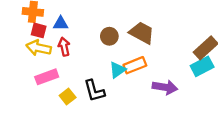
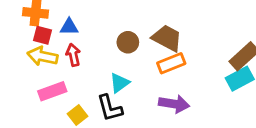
orange rectangle: (135, 65) -> (171, 63), moved
cyan triangle: (117, 70) -> (119, 83), moved
purple arrow: (165, 87) -> (174, 104), moved

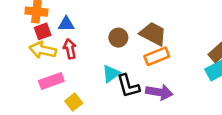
red square: (42, 35) -> (43, 31), turned -35
black L-shape: (110, 108) -> (128, 86), moved

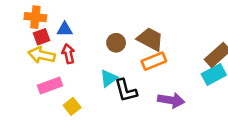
purple arrow: (159, 92) -> (171, 100), moved

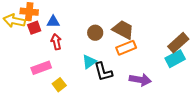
yellow arrow: (41, 55) -> (14, 21), moved

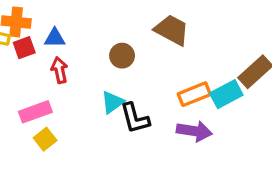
brown trapezoid: (123, 30) -> (172, 30), moved
orange rectangle: (126, 48) -> (194, 94), moved
cyan rectangle: (175, 59) -> (226, 94), moved
yellow square: (59, 85) -> (45, 139), moved

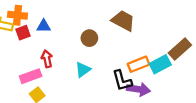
red arrow: (59, 70) -> (47, 59), moved
black L-shape: (135, 118) -> (122, 81), moved

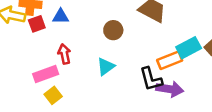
cyan rectangle: (160, 64) -> (189, 48), moved

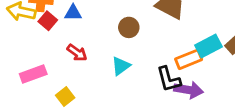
red square: (37, 24) -> (48, 21), turned -30
red arrow: (64, 54) -> (77, 53), turned 138
pink rectangle: (46, 74) -> (33, 74), moved

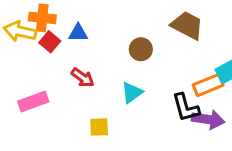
yellow square: (65, 96) -> (99, 127), moved, turned 36

